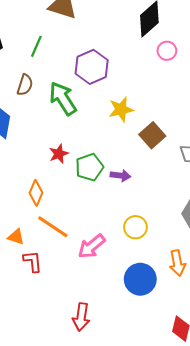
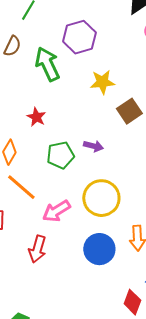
red star: (59, 154) -> (36, 117), turned -30
green pentagon: (89, 167) -> (60, 155), moved
yellow circle: (135, 227) -> (101, 198), size x1.6
red arrow: (81, 317) -> (37, 249), moved

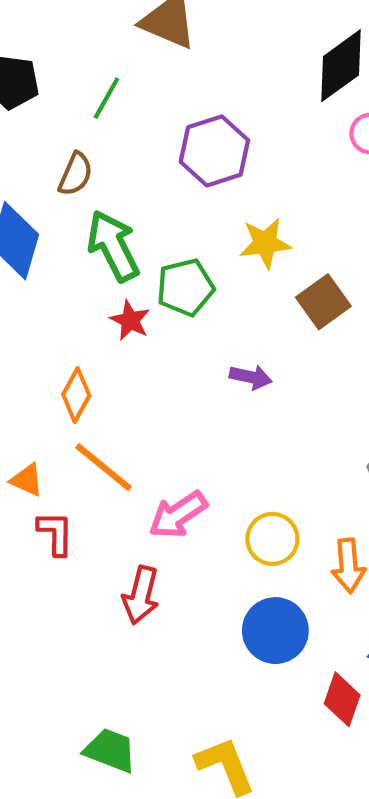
green arrow: (47, 64) -> (113, 246), moved
green pentagon: (60, 155) -> (185, 287), moved
yellow circle: (101, 198) -> (272, 539), moved, size x0.7
blue circle: (99, 249) -> (275, 631), moved

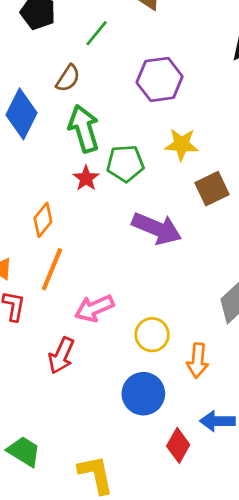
purple arrow: (251, 377) -> (157, 228), size x1.8
orange line: (103, 467) -> (52, 269), turned 63

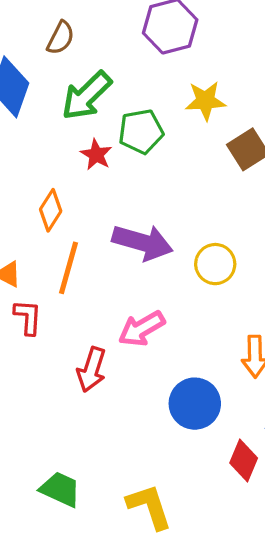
green arrow: (84, 129) -> (87, 96), turned -111
purple arrow: (157, 228) -> (143, 242), moved
pink arrow: (94, 308) -> (142, 329), moved
yellow circle: (152, 335) -> (215, 264), moved

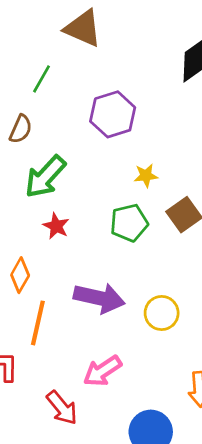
yellow star: (205, 101) -> (146, 176), size x0.7
green pentagon: (141, 131) -> (129, 223), moved
red arrow: (91, 370) -> (62, 408), turned -54

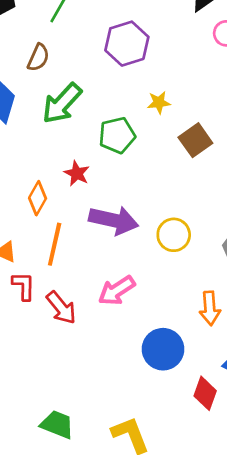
green pentagon: (129, 223) -> (117, 135), moved
red star: (56, 226) -> (77, 173), moved
red arrow: (62, 408) -> (61, 308), moved

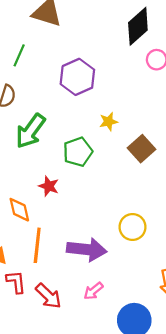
orange diamond: (38, 198) -> (19, 210), turned -36
purple arrow: (114, 220) -> (87, 249), moved
pink arrow: (117, 291) -> (93, 291), moved, size x0.7

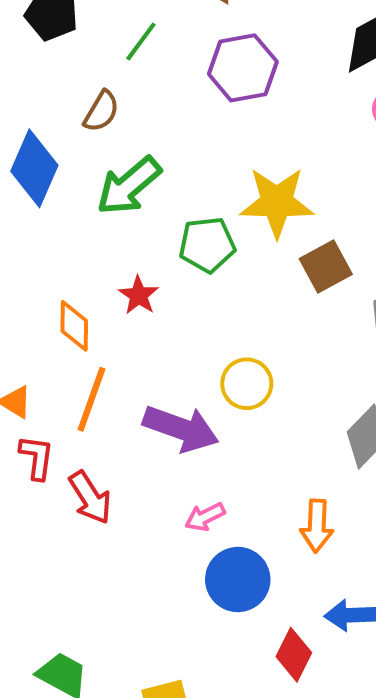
purple hexagon: (77, 77) -> (243, 68), moved
yellow star: (108, 122) -> (277, 202), size x2.0
yellow circle: (133, 227) -> (247, 384), moved
pink arrow: (93, 291) -> (205, 517), moved

